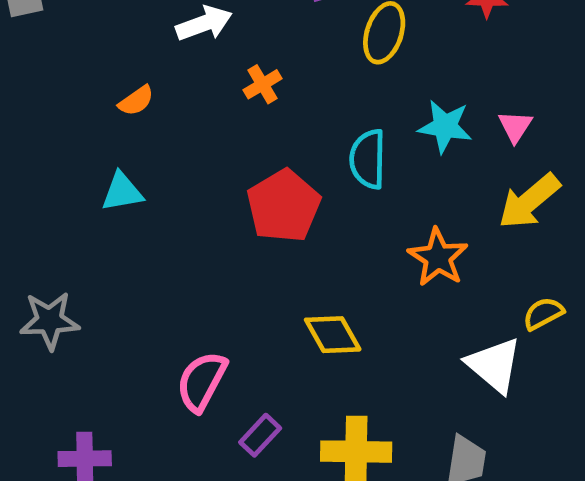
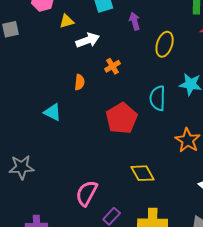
orange semicircle: (136, 101) -> (80, 82), moved, turned -49
cyan triangle: (122, 192) -> (53, 112), turned 36

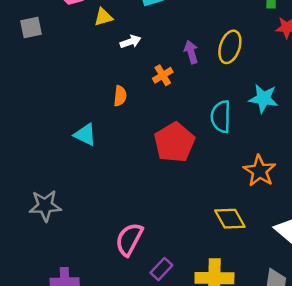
purple arrow: (135, 21) -> (191, 52), moved
white arrow: (88, 40) -> (130, 42), size x0.7
yellow diamond: (143, 173) -> (230, 219), moved

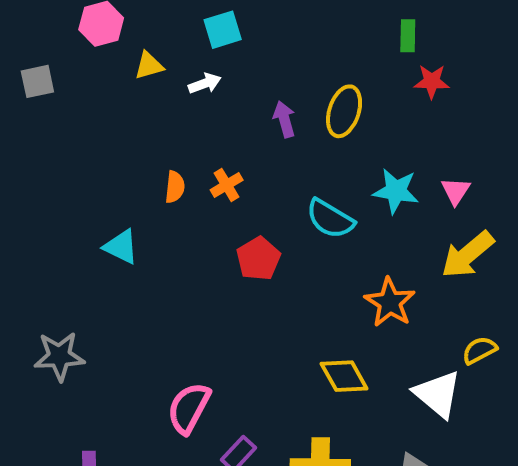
white arrow: (130, 42) -> (205, 83), moved
orange cross: (163, 75) -> (227, 185), moved
cyan semicircle: (221, 117) -> (330, 219), turned -60
red pentagon: (174, 142) -> (258, 259), size x0.7

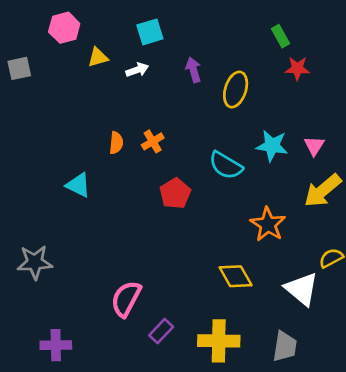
green rectangle: (408, 36) -> (281, 36), turned -30
purple arrow: (284, 119) -> (193, 70), moved

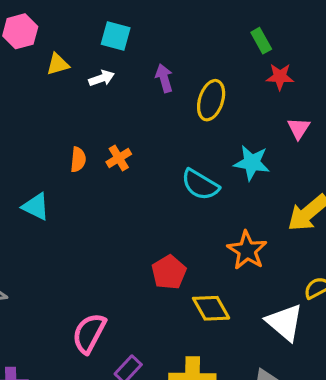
cyan square: (150, 32) -> (116, 36), turned 32
pink triangle: (314, 146) -> (299, 128), moved
red pentagon: (175, 193) -> (169, 272), moved

